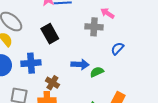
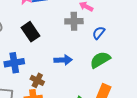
blue semicircle: (117, 48) -> (99, 33), moved
green semicircle: (97, 72) -> (100, 60), moved, size x1.5

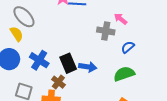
black rectangle: (30, 32) -> (68, 63), moved
blue cross: (14, 63) -> (39, 60), turned 30

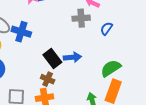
blue cross: (39, 60) -> (21, 32), moved
green semicircle: (124, 74) -> (111, 68), moved

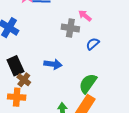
black rectangle: (52, 59) -> (15, 66), moved
green semicircle: (111, 68) -> (88, 83), turned -35

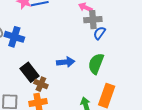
gray cross: (70, 28) -> (93, 20), moved
green semicircle: (88, 83) -> (96, 64), moved

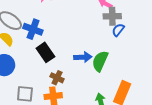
green semicircle: (96, 64) -> (100, 61), moved
black rectangle: (30, 72) -> (45, 52), moved

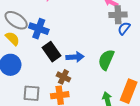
blue arrow: (83, 57) -> (75, 57), moved

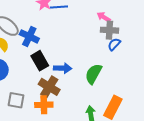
brown cross: (63, 77) -> (49, 87), size x1.5

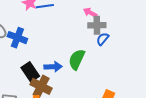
black rectangle: (40, 61) -> (30, 72), moved
green semicircle: (94, 74) -> (77, 59), moved

